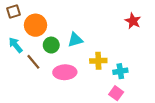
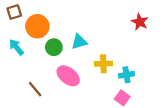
brown line: (33, 62) -> (35, 89), moved
pink ellipse: (65, 72) -> (68, 76), turned 40

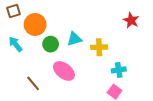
yellow cross: (103, 64) -> (99, 47), moved

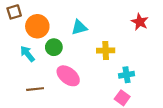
cyan triangle: (74, 39) -> (79, 27), moved
cyan arrow: (15, 44) -> (27, 54), moved
brown line: (33, 83) -> (35, 89), turned -56

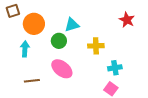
green circle: (54, 47) -> (59, 41), moved
cyan arrow: (27, 54) -> (25, 49), turned 42

